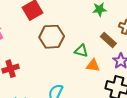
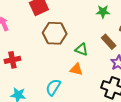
orange triangle: (93, 65) -> (76, 69), moved

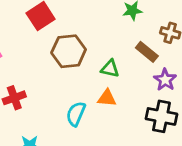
cyan semicircle: (53, 87) -> (76, 114), moved

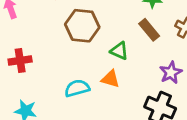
brown rectangle: (147, 52) -> (149, 30), moved
cyan semicircle: (76, 114) -> (77, 88), turned 40

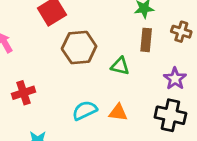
brown rectangle: (149, 30) -> (146, 40), turned 55
orange triangle: (110, 79) -> (118, 112), moved

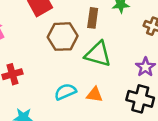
brown rectangle: (146, 40) -> (93, 18), moved
green triangle: (120, 66) -> (98, 54), size x1.6

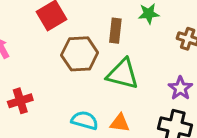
cyan semicircle: (65, 92) -> (85, 120), turned 40

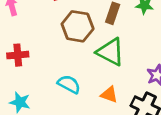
orange triangle: (120, 123) -> (109, 95), moved

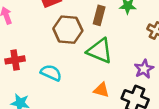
cyan semicircle: (69, 84) -> (51, 73), moved

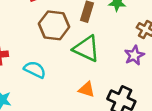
purple star: (144, 69) -> (134, 55), moved

